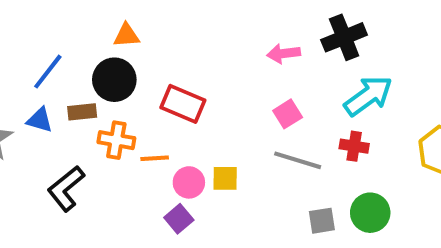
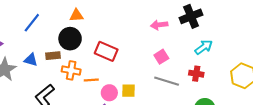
blue line: (48, 72) -> (32, 23), moved
cyan arrow: (368, 96) -> (204, 47), size x0.7

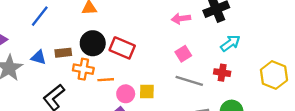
black circle: (70, 39) -> (93, 43), moved

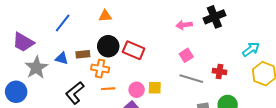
cyan arrow: (230, 43) -> (251, 49), moved
orange line: (106, 80) -> (108, 89), moved

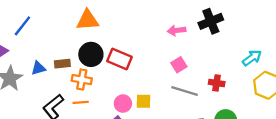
orange triangle: (105, 16) -> (87, 20), size x1.5
blue line: (63, 23) -> (22, 26), moved
blue triangle: (62, 58) -> (38, 68), turned -32
orange line: (108, 89) -> (81, 102), moved

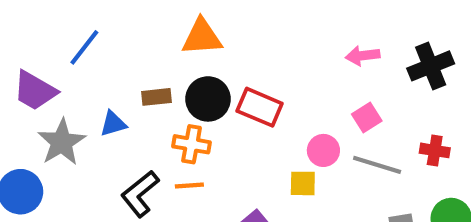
black cross: (211, 21) -> (431, 66), moved
brown rectangle: (62, 64) -> (156, 97), moved
pink circle: (123, 104) -> (323, 150), moved

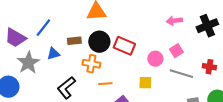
blue line: (84, 47) -> (43, 28), moved
pink circle: (323, 150) -> (155, 59), moved
orange line: (189, 186) -> (105, 84), moved

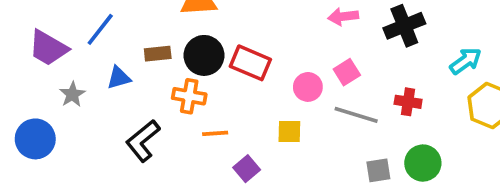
gray star: (28, 63) -> (72, 94), size x0.6

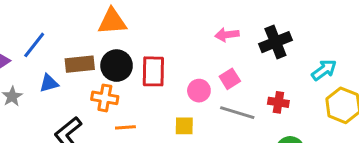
brown rectangle: (158, 54) -> (80, 64), size x1.4
red rectangle: (250, 63) -> (153, 71), turned 68

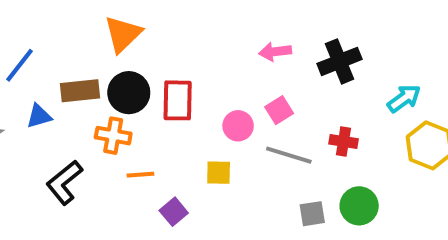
orange triangle: (112, 21) -> (123, 34), turned -40

